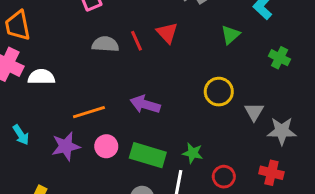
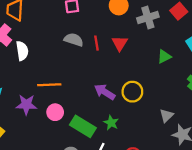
white semicircle: (41, 77) -> (22, 51), turned 66
yellow circle: (219, 92) -> (132, 92), moved
purple arrow: (145, 104) -> (105, 92), moved
green star: (193, 153) -> (111, 123), moved

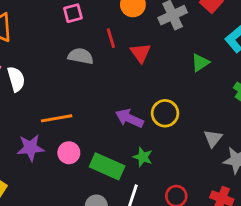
red line: (96, 43) -> (111, 38), moved

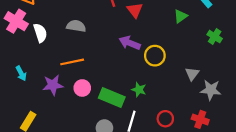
gray semicircle: (81, 56) -> (76, 26), moved
purple arrow: (129, 118) -> (130, 43), moved

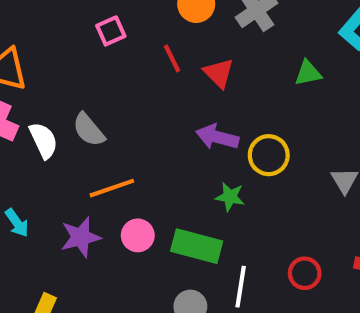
green triangle: (181, 16) -> (308, 73), turned 32
gray semicircle: (76, 26) -> (89, 130), moved, turned -132
green star: (139, 90) -> (230, 197), moved

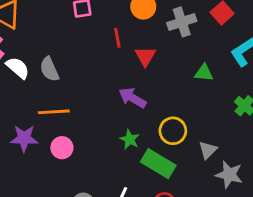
white semicircle: (43, 140) -> (18, 68), turned -40
yellow circle: (269, 155) -> (173, 131), moved
green rectangle: (197, 246) -> (158, 164), moved

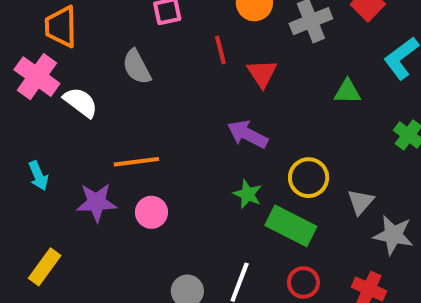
gray semicircle: (49, 69) -> (137, 67), moved

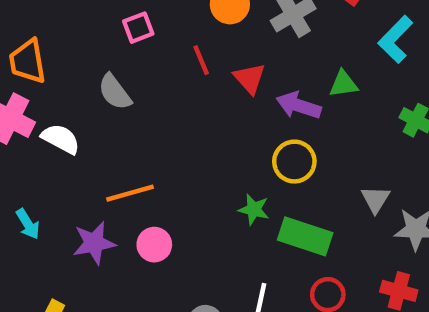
purple arrow: (248, 134) -> (299, 105), moved
yellow circle: (309, 178) -> (294, 162), moved

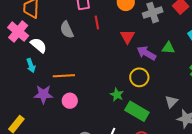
red line: (201, 60) -> (97, 23), moved
cyan arrow: (28, 224) -> (31, 65), moved

